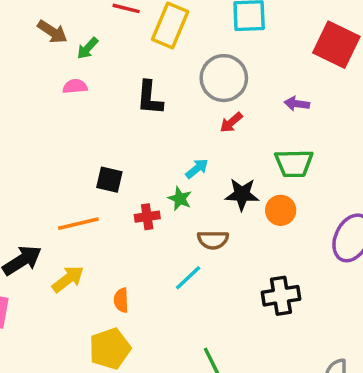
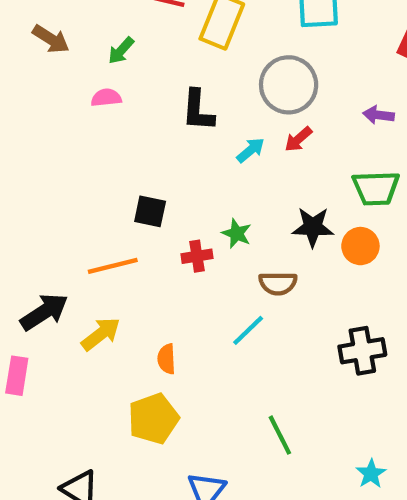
brown arrow: (52, 32) -> (51, 39), moved
cyan arrow: (197, 169) -> (251, 150), moved

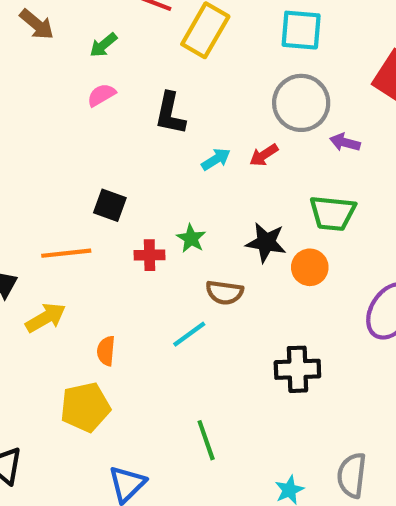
gray circle: (289, 85) -> (301, 103), moved
pink semicircle: (106, 98) -> (101, 95), moved, turned -32

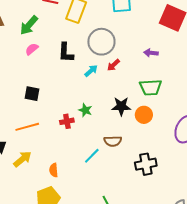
green arrow: (103, 45) -> (29, 25), size x1.5
gray circle: (301, 103) -> (101, 42), moved
black square: (110, 205) -> (32, 94), moved
brown semicircle: (224, 292) -> (113, 141), moved

